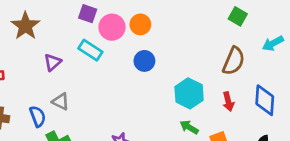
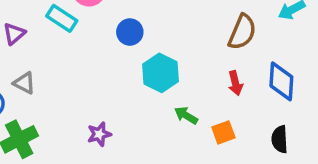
cyan hexagon: (189, 93) -> (160, 73), moved

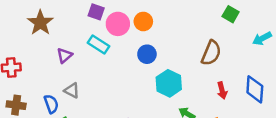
brown semicircle: (242, 32) -> (211, 53), moved

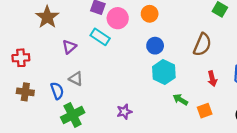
orange circle: (143, 21) -> (150, 14), moved
blue circle: (147, 54) -> (155, 46), moved

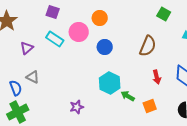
pink circle: (118, 18) -> (79, 32), moved
cyan hexagon: (164, 72) -> (110, 83), moved
green cross: (73, 115) -> (18, 112), moved

